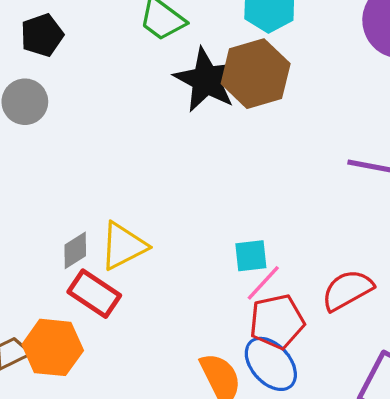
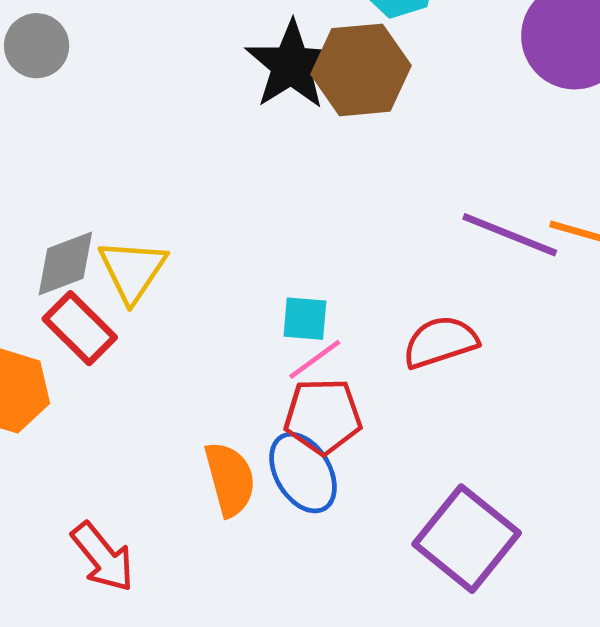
yellow triangle: (123, 246) -> (132, 270), turned -40
gray diamond: (75, 250) -> (65, 264), size x1.4
red semicircle: (347, 290) -> (440, 342), moved

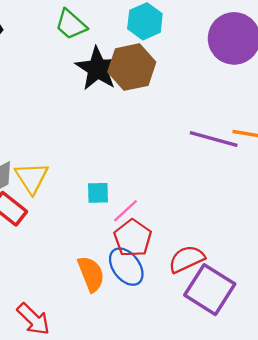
cyan square: (305, 319) -> (98, 193), moved
red semicircle: (440, 342) -> (187, 259), moved
red pentagon: (323, 416) -> (133, 238), turned -30

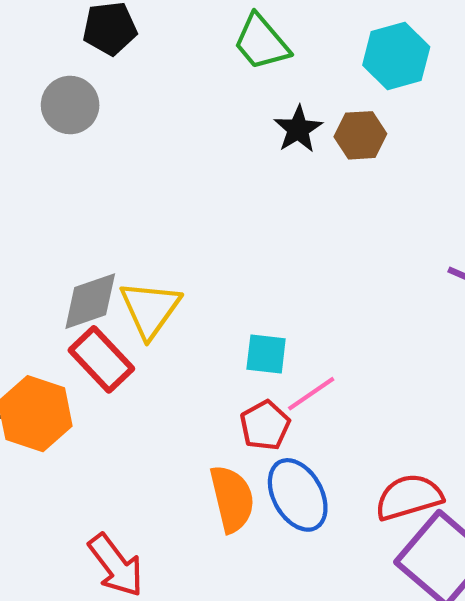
brown hexagon: (132, 67) -> (360, 135), size x0.6
black star: (98, 69) -> (298, 129), size x0.6
red pentagon: (133, 238) -> (265, 425), moved, size x0.7

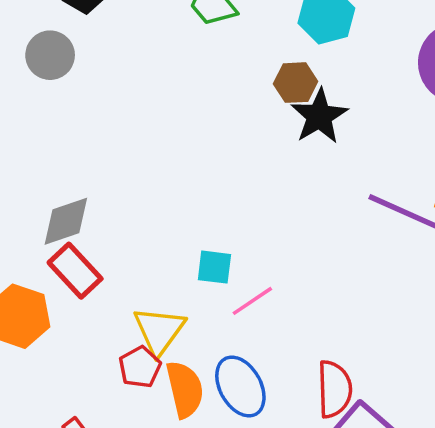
black star: (298, 129) -> (319, 116), moved, size x1.4
yellow triangle: (150, 309) -> (159, 331), moved
red pentagon: (265, 425) -> (140, 367), moved
red semicircle: (409, 497) -> (334, 389), turned 104

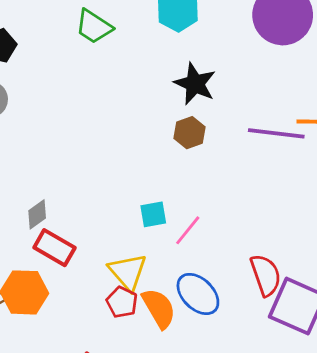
brown hexagon: (296, 83) -> (189, 133), moved
gray diamond: (66, 221) -> (37, 214), size x0.7

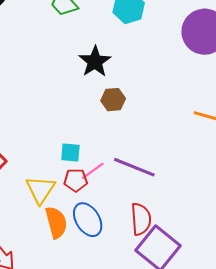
black star: (195, 84) -> (95, 62), moved
purple line: (276, 133) -> (134, 167), moved
red pentagon: (122, 302) -> (76, 180), moved, turned 30

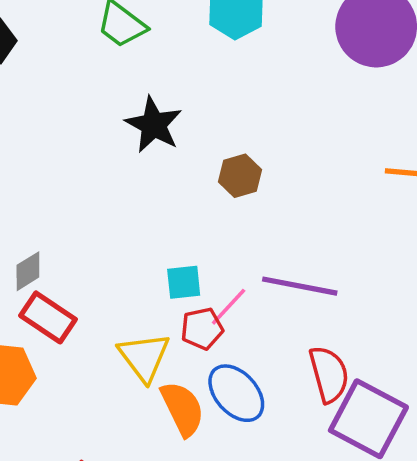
black star: (95, 62) -> (154, 125), moved

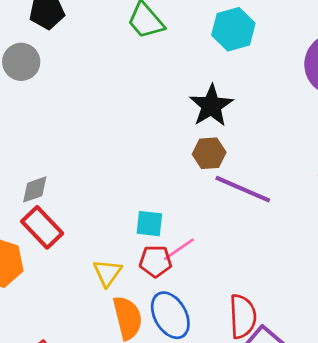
black star: (154, 125) -> (211, 106), moved
purple line: (300, 286) -> (243, 189), moved
yellow triangle: (144, 357) -> (107, 273), size x0.7

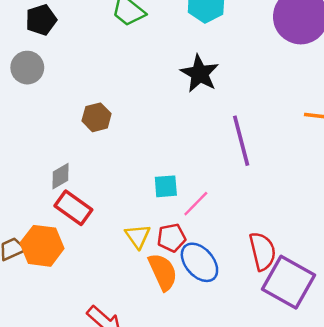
brown hexagon: (209, 153) -> (97, 117), moved
purple line: (243, 189) -> (241, 141), turned 63
red pentagon: (155, 261) -> (171, 238), moved

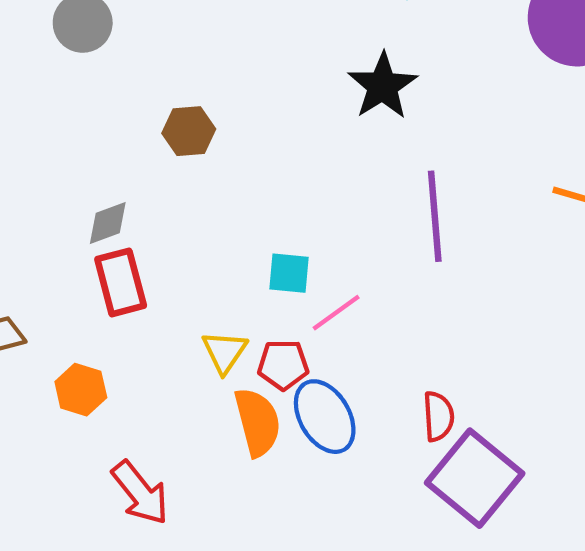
red rectangle: (73, 208) -> (121, 282), turned 30
orange hexagon: (42, 246) -> (81, 390), moved, size x0.7
red semicircle: (263, 251) -> (438, 416), size x0.7

